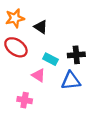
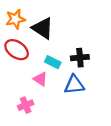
black triangle: (41, 27) -> (43, 28), size x1.5
pink cross: (25, 100) -> (26, 105), turned -32

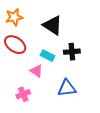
black triangle: (43, 28) -> (53, 25), moved
blue triangle: (74, 85) -> (67, 88), moved

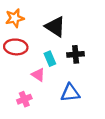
red ellipse: (15, 45) -> (16, 47), turned -30
cyan rectangle: (48, 56) -> (50, 59), turned 40

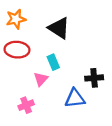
black cross: (76, 54) -> (94, 78), moved
pink triangle: (38, 75) -> (41, 79), turned 40

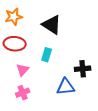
cyan rectangle: (53, 62) -> (47, 55), turned 40
pink triangle: (41, 79) -> (23, 70), moved

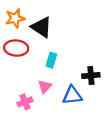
black triangle: (52, 25) -> (41, 27), moved
pink triangle: (23, 70) -> (45, 87), moved

